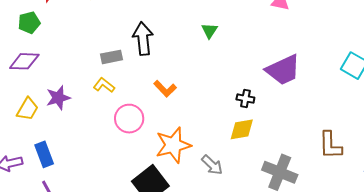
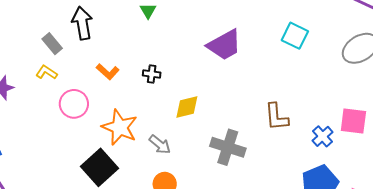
gray rectangle: (112, 57) -> (52, 44), turned 65
black cross: (245, 99) -> (152, 74), moved
orange star: (173, 145) -> (120, 127), turned -30

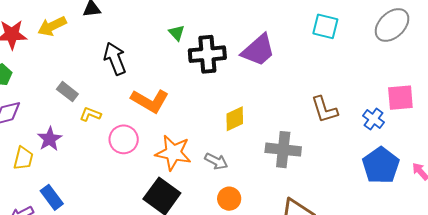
gray rectangle: (52, 44) -> (67, 92), moved
orange L-shape: (108, 72) -> (150, 101), size x1.6
black cross: (152, 74) -> (207, 54), moved, size x2.0

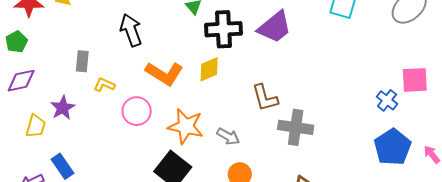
gray rectangle: (67, 92) -> (82, 61), turned 55
brown L-shape: (324, 110) -> (265, 98), moved
yellow diamond: (235, 119) -> (209, 69), moved

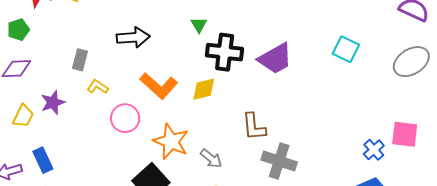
black arrow: (131, 30) -> (133, 37), turned 96

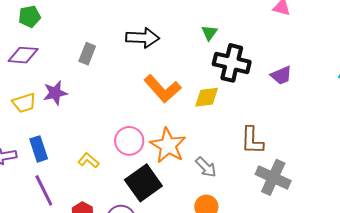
purple trapezoid: (275, 59) -> (281, 75), size x0.6
yellow L-shape: (98, 87) -> (88, 160), moved
yellow trapezoid: (23, 116) -> (24, 103), turned 40
pink circle: (125, 118) -> (129, 141), moved

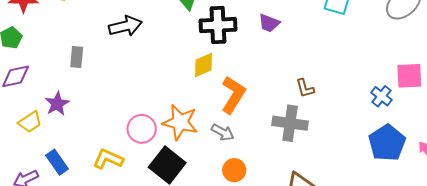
purple trapezoid: (281, 75) -> (269, 23), turned 60
orange L-shape: (162, 89) -> (233, 95), moved, turned -90
brown L-shape: (252, 140) -> (305, 88), moved, size x0.7
yellow L-shape: (88, 160) -> (108, 159), size x1.4

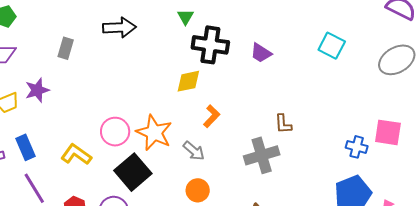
orange L-shape: (233, 95) -> (212, 116), size x0.6
blue cross: (381, 96) -> (357, 147), turned -35
gray cross: (290, 123) -> (262, 155), turned -36

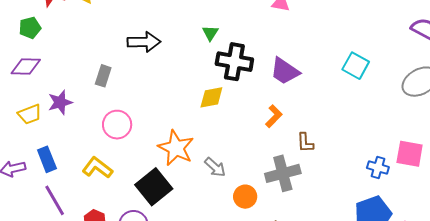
gray rectangle: (66, 48) -> (103, 76), moved
purple trapezoid: (261, 53) -> (285, 71), size x1.4
orange L-shape: (212, 116) -> (274, 116), moved
pink circle: (115, 132) -> (117, 125), moved
orange circle: (198, 190) -> (245, 197), moved

